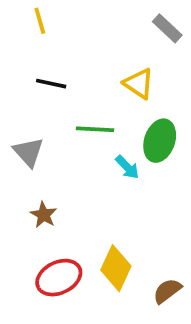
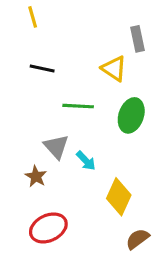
gray rectangle: (167, 28) -> (137, 39), moved, turned 35
gray triangle: (28, 152) -> (56, 147), moved
cyan arrow: (127, 167) -> (86, 161), moved
yellow diamond: (116, 268) -> (119, 197), moved

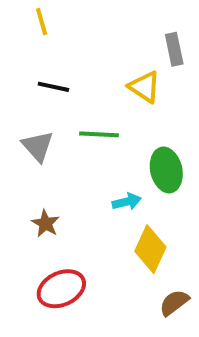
green ellipse: (131, 115) -> (166, 170), moved, turned -32
gray triangle: (56, 147) -> (38, 146), moved
cyan arrow: (86, 161) -> (127, 202), moved, turned -60

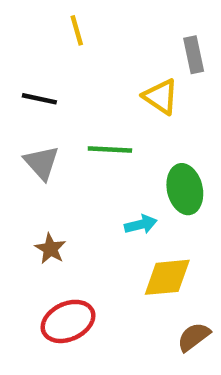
yellow line: (42, 22) -> (77, 30), moved
black line: (53, 87) -> (39, 99), moved
yellow diamond: (150, 249) -> (167, 277), turned 60

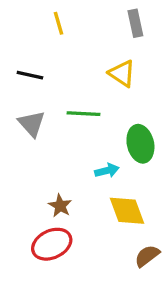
gray rectangle: (194, 55) -> (135, 23), moved
brown star: (50, 249) -> (60, 206), moved
yellow diamond: (167, 277) -> (127, 211), turned 75

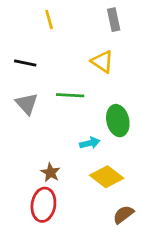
yellow diamond: (127, 211) -> (107, 177), turned -32
red ellipse: (52, 244) -> (43, 205), turned -56

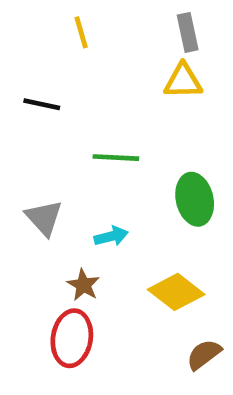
yellow triangle: (102, 62) -> (183, 81), moved, turned -35
gray triangle: (27, 104) -> (44, 218), moved
cyan arrow: (90, 143) -> (111, 236), moved

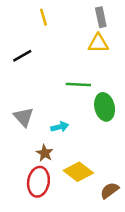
black line: (42, 104) -> (22, 56), turned -42
green line: (116, 158) -> (78, 84), moved
yellow diamond: (176, 292) -> (78, 172), moved

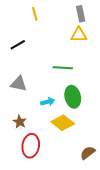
green ellipse: (105, 107) -> (73, 97), moved
gray triangle: (23, 117) -> (19, 84), moved, turned -36
brown star: (45, 153) -> (20, 122), moved
yellow diamond: (78, 172) -> (63, 123), moved

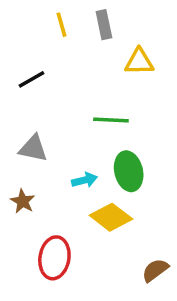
gray rectangle: (81, 14) -> (104, 25), moved
brown star: (20, 122) -> (23, 201), moved

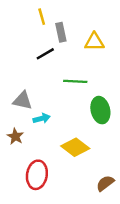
gray rectangle: (104, 25) -> (61, 32), moved
black line: (31, 79) -> (45, 54), moved
green ellipse: (129, 171) -> (100, 110), moved
cyan arrow: (84, 180) -> (42, 118), moved

